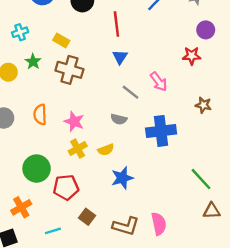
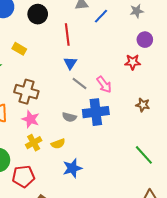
brown cross: (69, 70) -> (26, 92), moved
gray line: (131, 92) -> (80, 83), moved
blue cross: (161, 131) -> (96, 112), moved
green line: (201, 179) -> (144, 155), moved

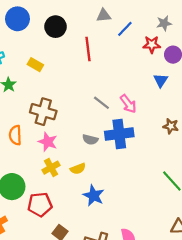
red star: (133, 62) -> (152, 45), moved
blue triangle: (70, 63) -> (161, 80), moved
blue star: (72, 168) -> (94, 196), turned -30

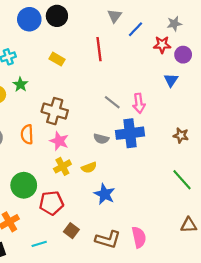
gray triangle: (104, 15) -> (114, 16), turned -48
black circle: (56, 27) -> (57, 16), moved
yellow rectangle: (35, 65) -> (57, 59), moved
pink arrow: (128, 104) -> (139, 103), turned 30
brown star: (171, 126) -> (181, 135), moved

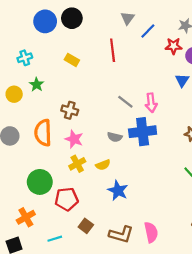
brown cross: (55, 111) -> (70, 110), size x0.7
orange semicircle: (27, 134) -> (43, 133), size x1.4

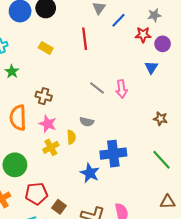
blue cross: (143, 132) -> (113, 154), moved
yellow semicircle: (103, 165) -> (71, 137), moved, turned -72
red pentagon: (67, 199) -> (36, 194), moved

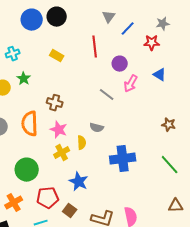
purple circle: (163, 44) -> (120, 64), moved
blue triangle: (151, 67) -> (160, 75), turned -32
pink arrow: (122, 89) -> (131, 84), moved, turned 36
blue star: (90, 173) -> (79, 182), moved

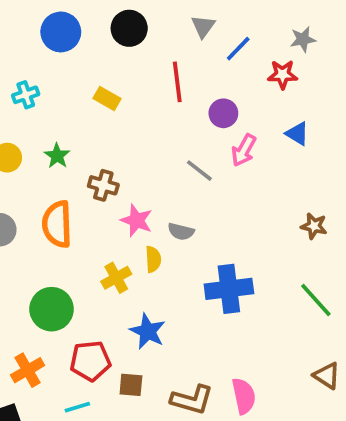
black circle: (57, 17) -> (129, 28), moved
green star: (24, 79) -> (57, 156), moved
pink star: (59, 130) -> (137, 220), moved
brown triangle: (176, 206) -> (327, 376), turned 35
brown square: (70, 211) -> (131, 385), turned -32

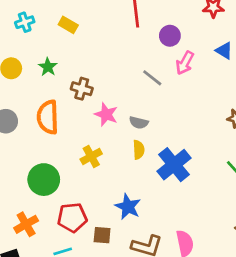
yellow rectangle: (107, 98) -> (68, 25), moved
yellow semicircle: (153, 259) -> (139, 150), moved
blue cross: (229, 289) -> (174, 165), turned -32
blue star: (148, 331) -> (128, 207), moved

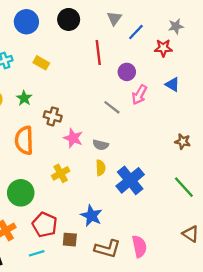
red pentagon: (72, 218) -> (45, 225), turned 30

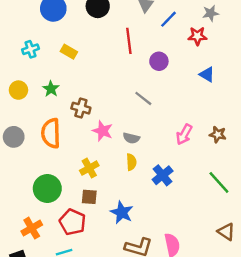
pink arrow: (139, 95) -> (184, 134), moved
blue cross: (130, 180) -> (163, 175), size x0.7
brown square: (70, 240) -> (89, 197), moved

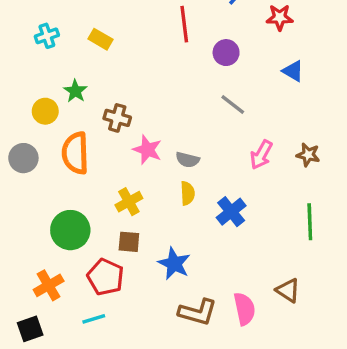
yellow circle: (18, 90) -> (45, 111), moved
gray line: (143, 98) -> (233, 104), moved
green line: (219, 182) -> (310, 222), turned 40
brown triangle: (226, 232) -> (288, 290), moved

